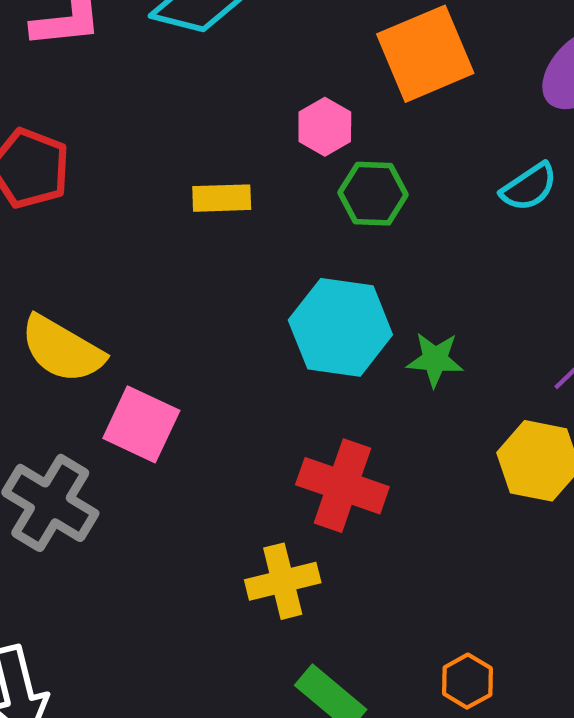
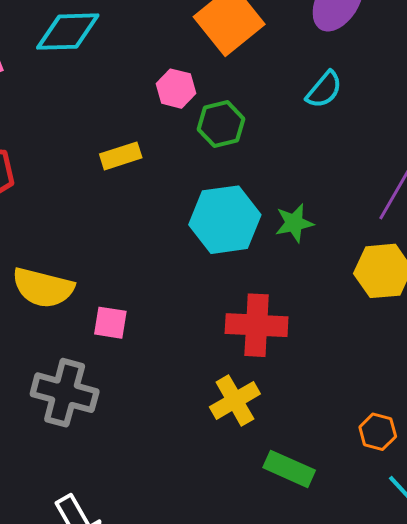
pink square: (141, 424) -> (110, 323), size x0.7

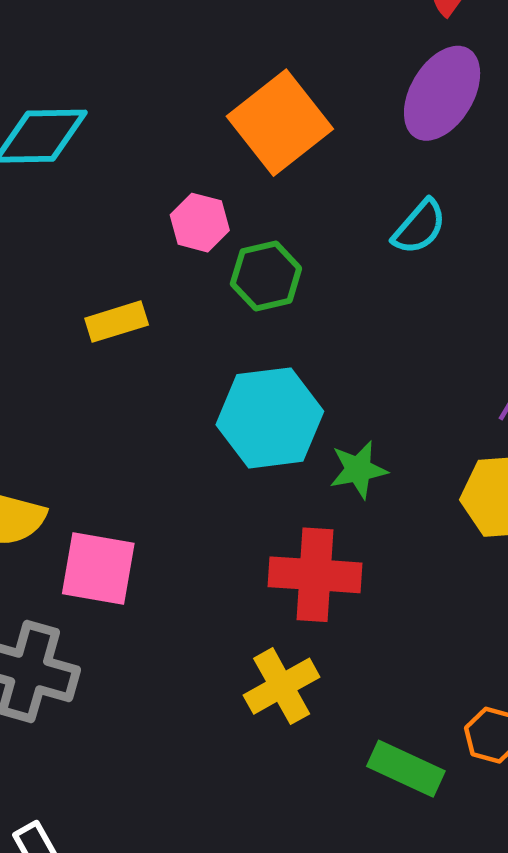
green star: (294, 223) -> (358, 470), moved
pink square: (110, 323) -> (98, 569), size x1.5
green rectangle: (289, 469) -> (406, 769), moved

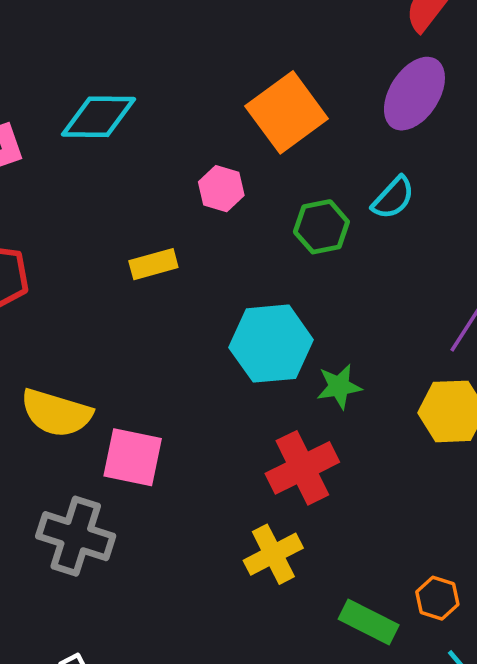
green hexagon: (266, 276) -> (321, 227), moved
red cross: (315, 575) -> (302, 468), turned -32

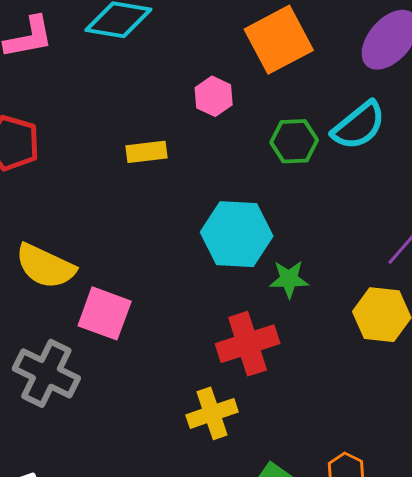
cyan semicircle: (393, 198) -> (359, 126), size x1.4

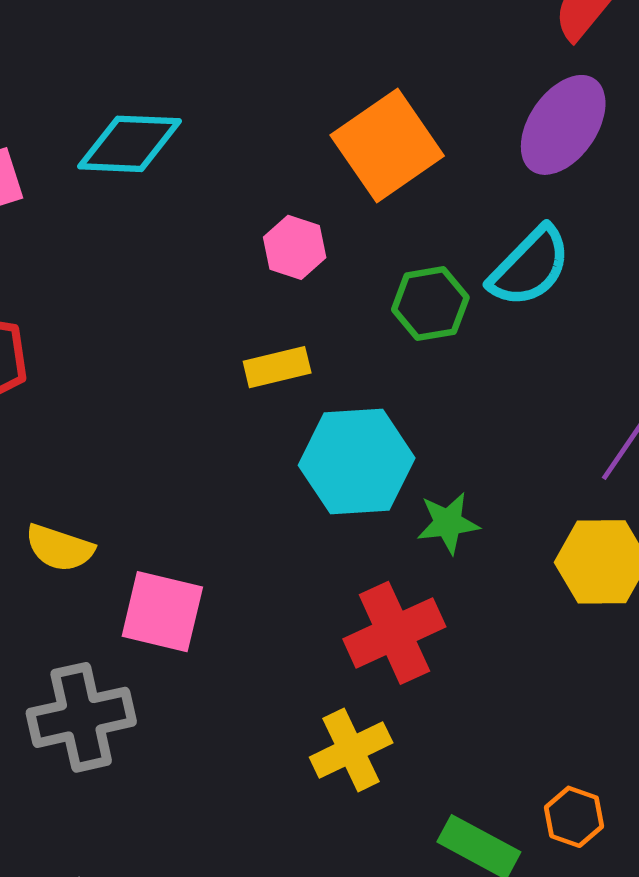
yellow rectangle: (147, 152) -> (277, 367), moved
yellow semicircle: (45, 266) -> (60, 548), size x0.7
gray cross: (46, 373) -> (81, 717), turned -32

